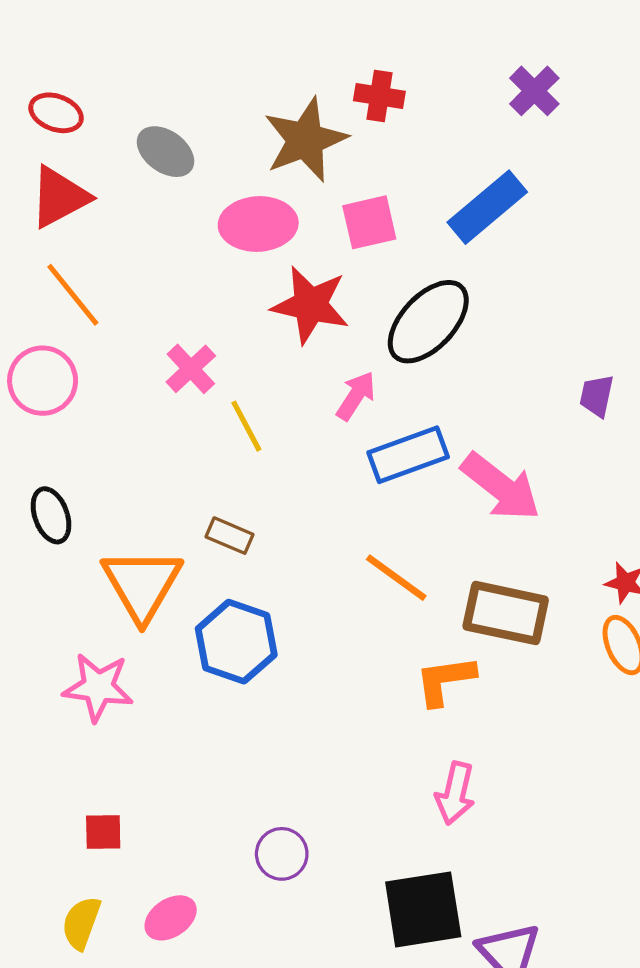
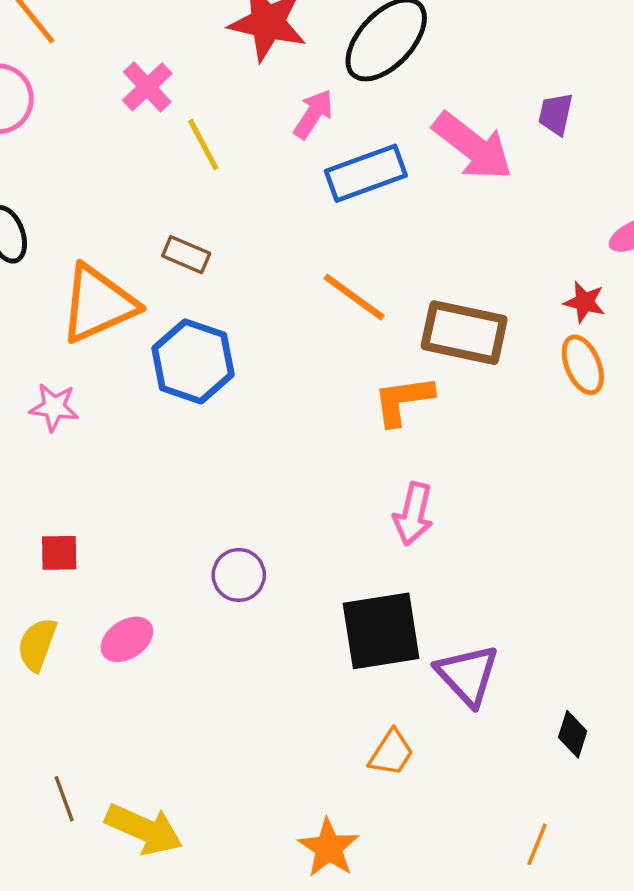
pink arrow: (501, 487) -> (473, 146), moved
orange triangle: (142, 584) -> (98, 304), turned 36
pink star: (98, 687) -> (54, 407), size x0.7

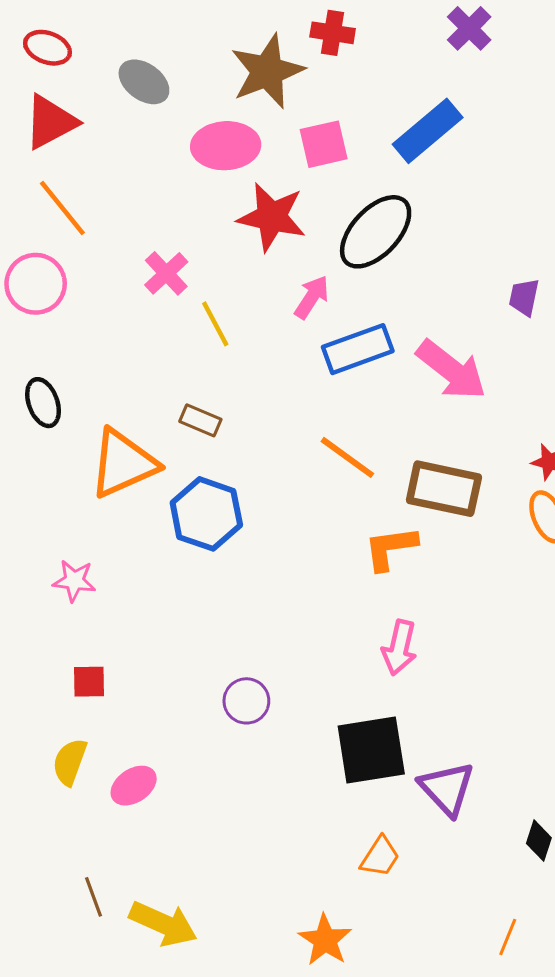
pink arrow: (473, 146) -> (451, 370), moved
pink star: (54, 407) -> (74, 581), moved
pink ellipse: (127, 639) -> (134, 786), moved

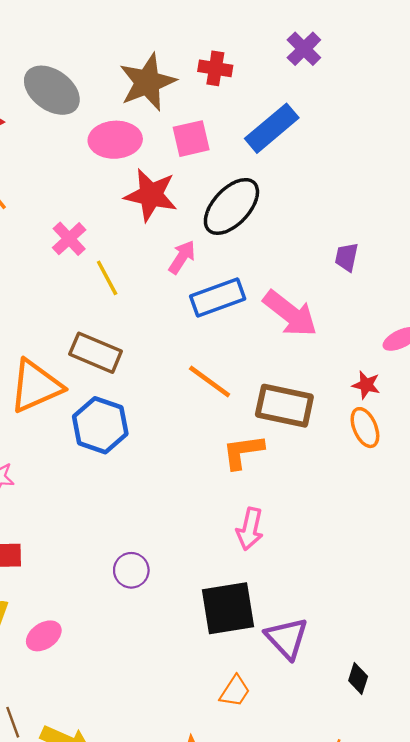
red cross: (333, 33) -> (215, 68), moved
gray ellipse: (144, 82) -> (52, 90), size x1.4
brown rectangle: (200, 420) -> (96, 353), size x1.6

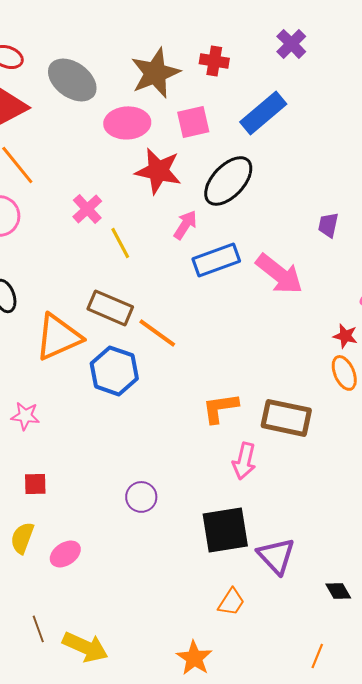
orange line: (210, 381) -> (157, 333), moved
brown rectangle: (284, 406) -> (286, 418), moved
orange L-shape: (243, 452) -> (220, 408), moved
black diamond: (358, 678) -> (338, 591), turned -48

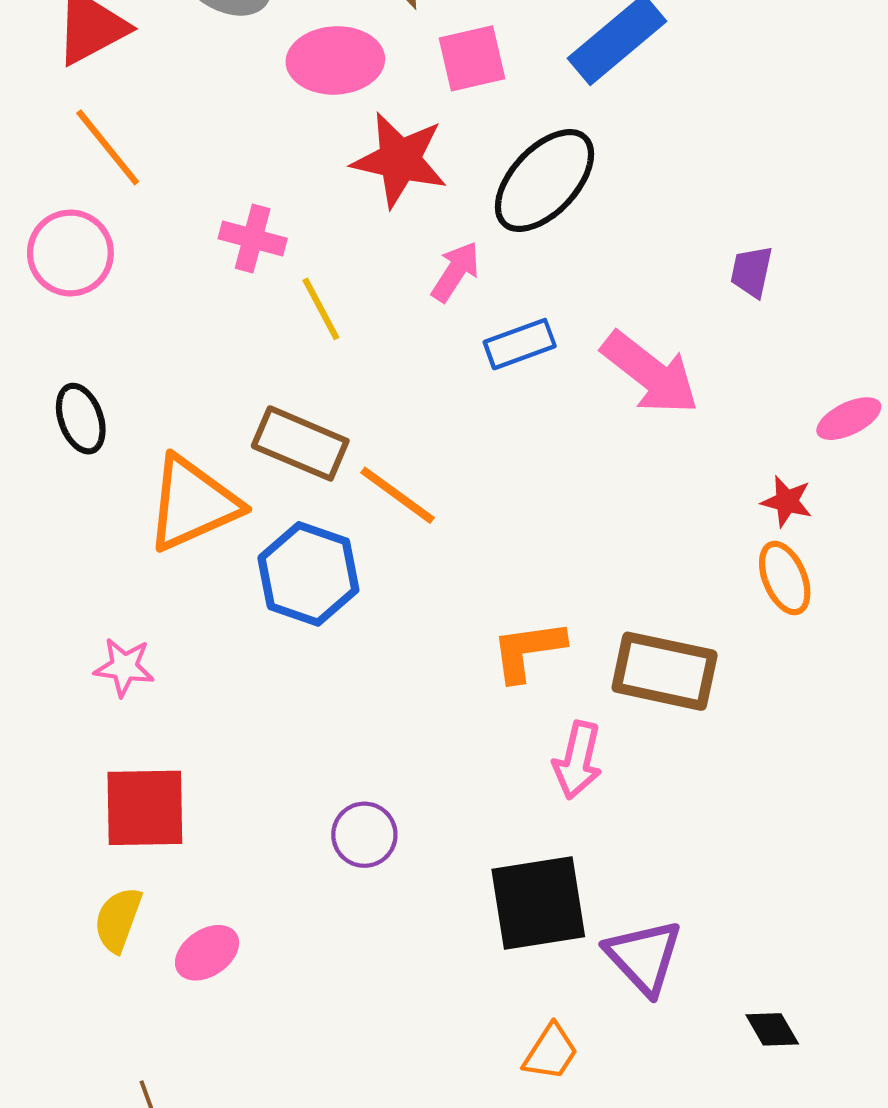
pink cross: (87, 209) -> (253, 238), turned -32
blue rectangle: (216, 260) -> (520, 344), size x0.7
red square: (35, 484) -> (145, 808), size x1.8

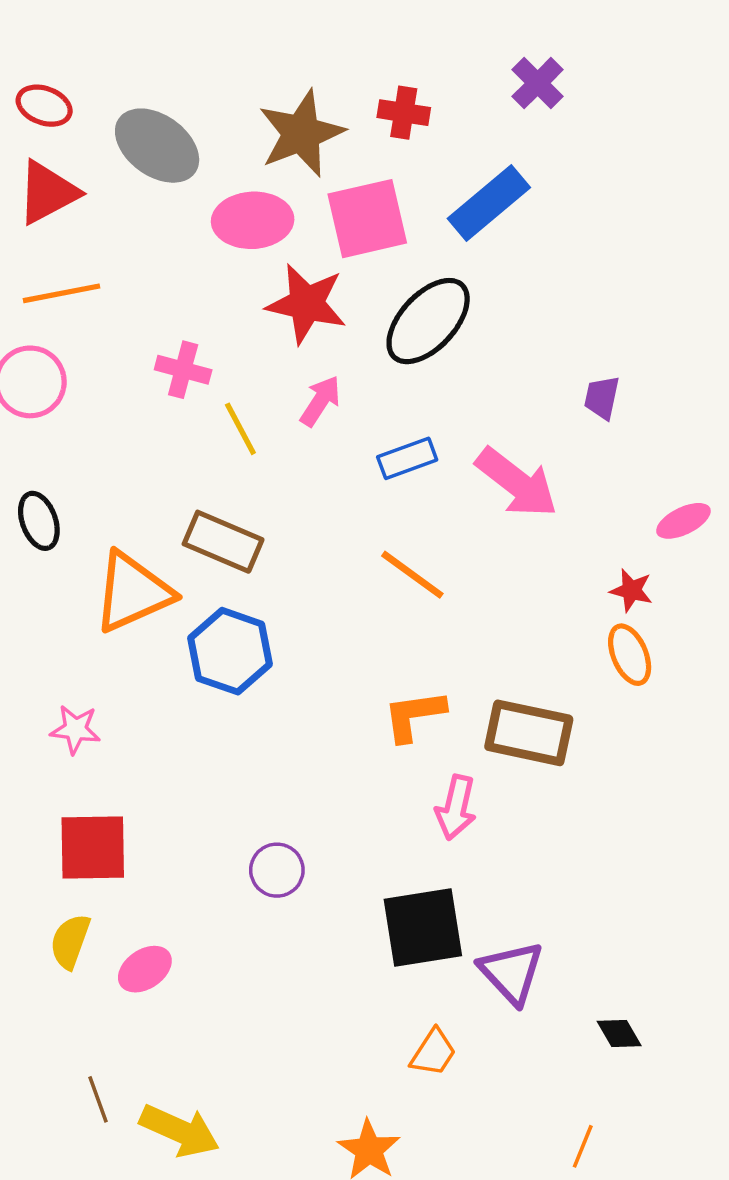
pink square: (472, 58) -> (367, 219), size x1.4
orange line: (108, 147) -> (61, 293), turned -62
pink arrow: (455, 272) -> (320, 401), moved
orange line: (398, 495) -> (412, 575), moved

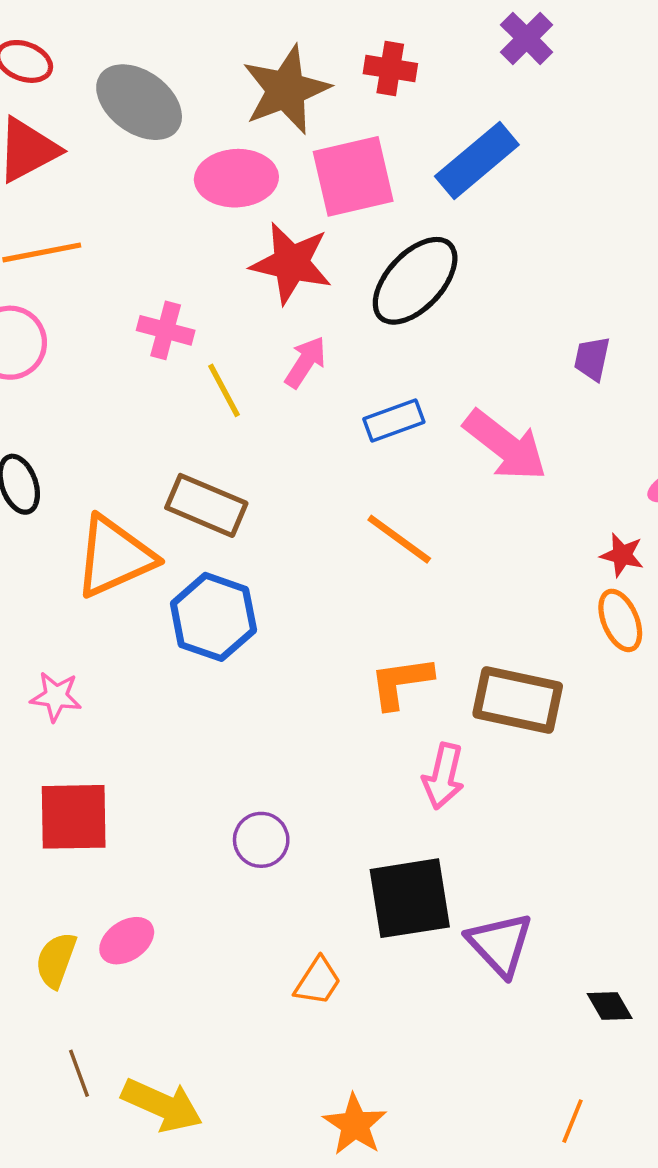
yellow semicircle: (70, 941) -> (56, 960), moved
orange trapezoid: (433, 1053) -> (318, 981), moved

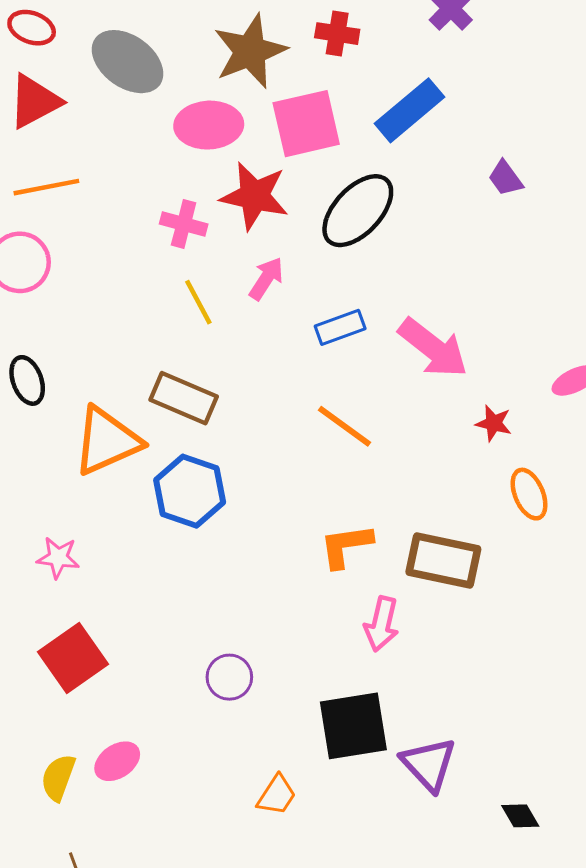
pink cross: (166, 330) -> (184, 224), moved
purple trapezoid: (592, 359) -> (505, 178), moved, turned -48
red star: (622, 555) -> (494, 423), moved
red square: (74, 817) -> (73, 658), turned -34

